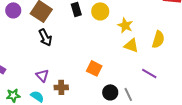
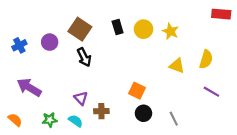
purple circle: (13, 10) -> (50, 42), moved
yellow star: (125, 25) -> (170, 31), moved
purple line: (149, 73) -> (211, 92), moved
black circle: (110, 92) -> (143, 113), moved

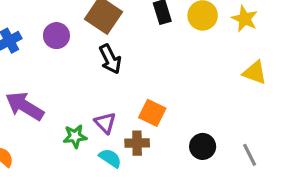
orange square: (137, 91) -> (152, 113), moved
green star: (50, 120) -> (75, 136), moved
cyan semicircle: (76, 121) -> (110, 158), moved

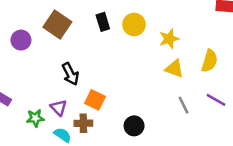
yellow star: (245, 19) -> (169, 39), moved, turned 30
black arrow: (110, 59) -> (70, 74), moved
gray line: (250, 155) -> (183, 105), moved

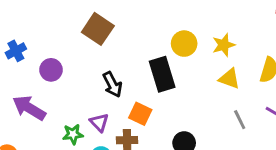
black rectangle: (103, 22) -> (162, 74), moved, size x1.6
yellow circle: (134, 24) -> (184, 44), moved
purple circle: (21, 40) -> (51, 70), moved

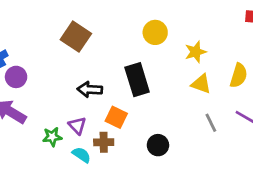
yellow circle: (184, 44) -> (155, 32), moved
purple circle: (51, 70) -> (16, 77), moved
black arrow: (112, 84) -> (90, 89), turned 120

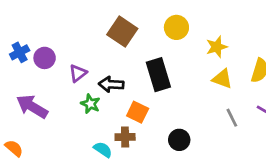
brown square: (76, 37) -> (122, 32), moved
purple circle: (16, 77) -> (45, 58), moved
purple triangle: (77, 126) -> (78, 73), moved, turned 36
green star: (52, 137) -> (90, 104), moved, turned 30

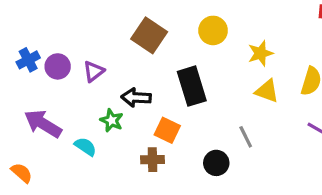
purple triangle: (78, 73) -> (94, 71), moved
gray line: (232, 118) -> (246, 137), moved
cyan semicircle: (103, 150) -> (85, 147), moved

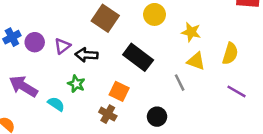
yellow star: (260, 53) -> (191, 32), turned 30
black rectangle: (192, 86) -> (138, 57), turned -36
black arrow: (136, 98) -> (86, 55), moved
gray line: (246, 137) -> (180, 83), moved
brown cross: (152, 160) -> (108, 114), turned 30

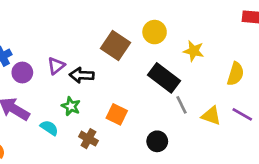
brown square: (105, 18) -> (115, 46), moved
purple circle: (35, 42) -> (22, 73), moved
black rectangle: (138, 57) -> (164, 78), moved
yellow triangle: (196, 61) -> (211, 116), moved
brown cross: (108, 114) -> (88, 139), moved

